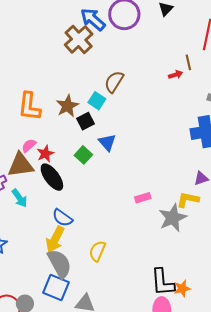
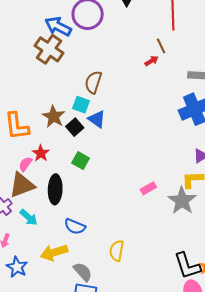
blue triangle: (107, 142) -> (97, 119), moved
red star: (45, 154) -> (41, 153), moved
black ellipse: (52, 177) -> (55, 189), turned 52
yellow arrow: (55, 239) -> (54, 252), moved, turned 60
gray semicircle: (60, 264) -> (83, 272), size x0.7

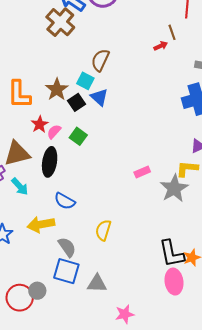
pink semicircle: (25, 164) -> (54, 132), moved

